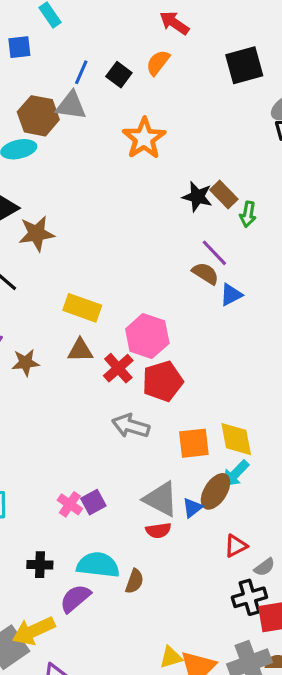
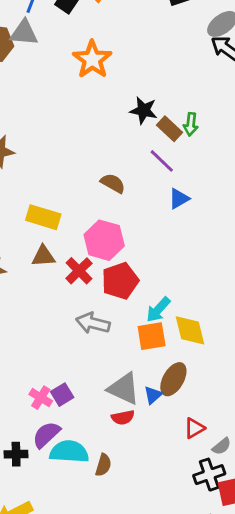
brown rectangle: (224, 194) -> (169, 129), moved
brown semicircle: (205, 273) -> (113, 183), moved
cyan arrow: (235, 474) -> (158, 310), moved
purple semicircle: (75, 598) -> (46, 435), moved

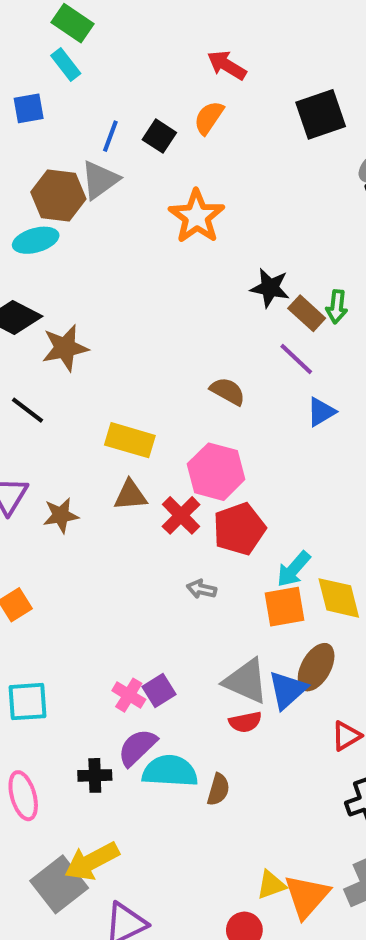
gray triangle: (24, 33) -> (100, 180), turned -40
gray arrow: (93, 323) -> (201, 589), size x0.6
blue triangle: (153, 395) -> (287, 690), size x1.5

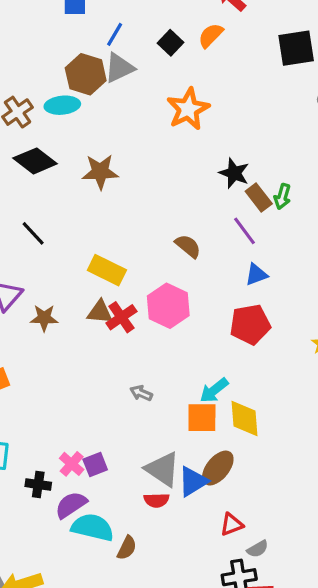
blue line: (110, 136) -> (115, 34), moved
brown star: (65, 348) -> (100, 172), moved
red cross: (181, 515) -> (121, 317), moved
red pentagon: (239, 529) -> (250, 324), moved
black cross: (95, 775) -> (38, 484), moved

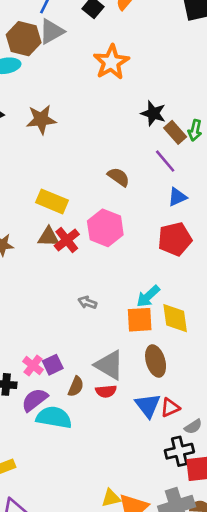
brown ellipse: (218, 468) -> (156, 361), turned -52
blue triangle: (193, 481) -> (148, 406), moved, turned -32
brown semicircle: (127, 548) -> (76, 386), moved

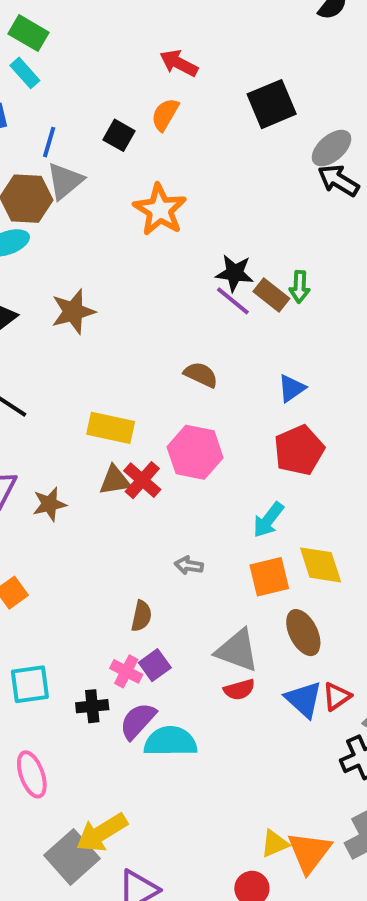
purple line: (165, 161) -> (233, 301), moved
cyan arrow: (148, 296) -> (268, 520), moved
brown semicircle: (76, 386) -> (141, 616), moved

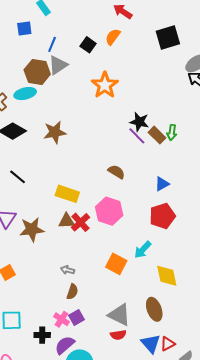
brown star: (49, 504) -> (32, 229), size x1.4
gray arrow: (189, 565) -> (68, 270), moved
orange square: (269, 577) -> (116, 264), moved, turned 35

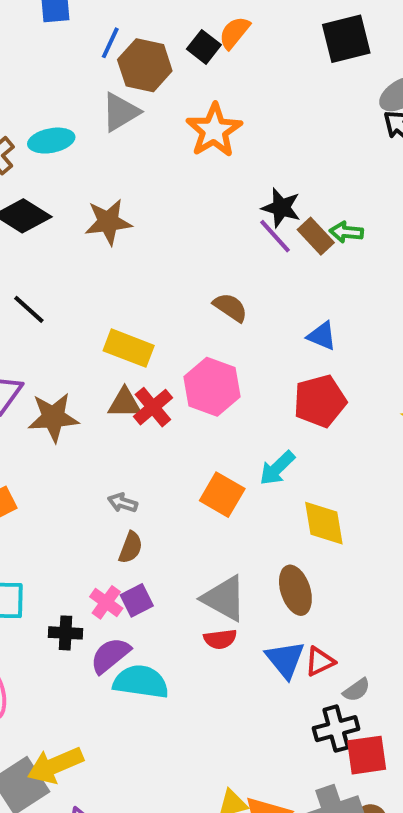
black square: (88, 45) -> (204, 47), moved
gray triangle: (58, 65) -> (120, 112), moved
brown hexagon: (37, 72) -> (145, 65), moved
green arrow: (172, 132) -> (346, 232), turned 84
blue triangle: (162, 184) -> (322, 336), turned 49

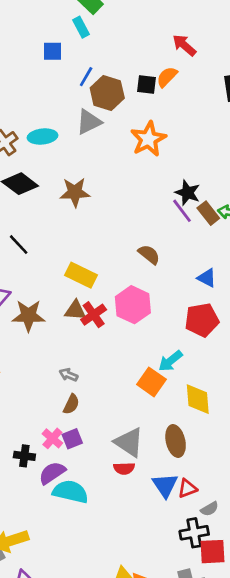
black square: (204, 47) -> (146, 84), turned -36
orange square: (222, 495) -> (151, 382), moved

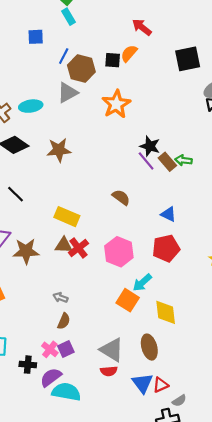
cyan rectangle: (81, 27) -> (68, 17), moved
pink hexagon: (133, 305) -> (119, 252), moved

